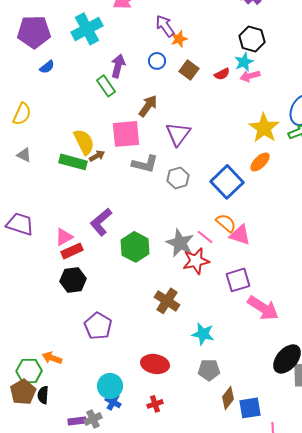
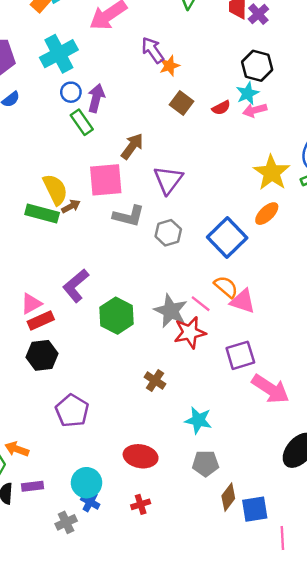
blue circle: (157, 61) -> (71, 92), moved
brown cross: (167, 301) -> (155, 381), size x0.7
purple rectangle: (77, 421) -> (32, 486), moved

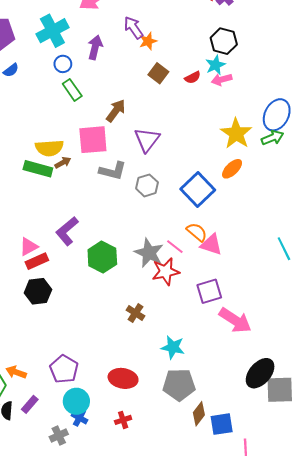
purple arrow: (96, 98) -> (95, 47), moved
yellow semicircle: (55, 189) -> (49, 148), turned 112
purple pentagon: (72, 411) -> (64, 369), moved
gray pentagon: (205, 463) -> (179, 385), size x1.4
purple rectangle: (32, 486) -> (30, 404), turned -42

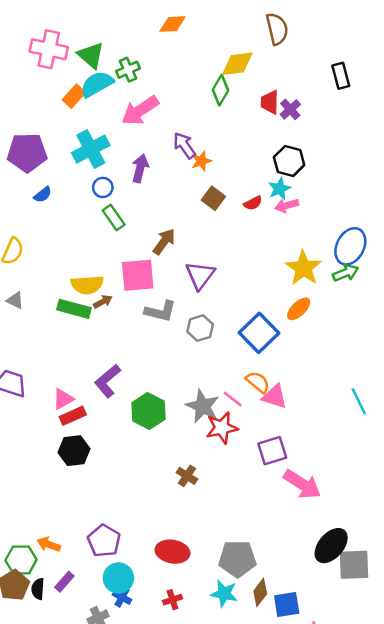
cyan star: (173, 347) -> (224, 594), moved

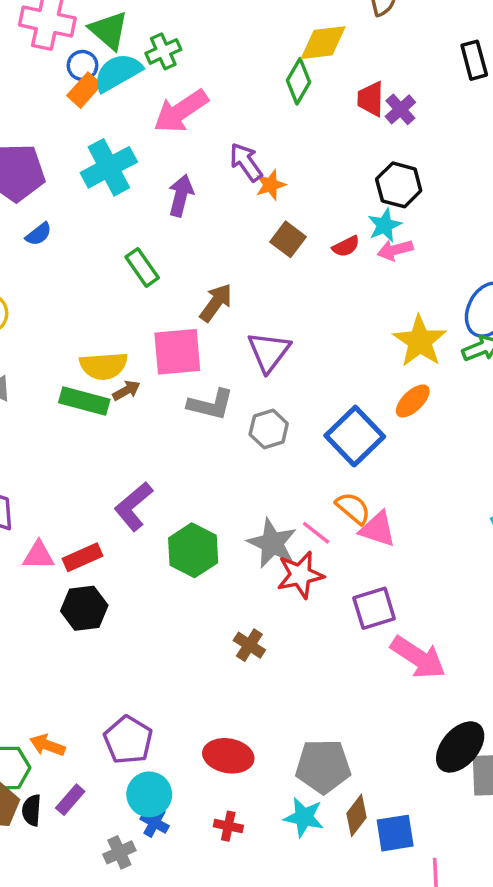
blue circle: (103, 187) -> (82, 65), moved
pink triangle: (63, 399) -> (39, 556), moved, turned 30
red cross: (172, 600) -> (228, 826), turned 30

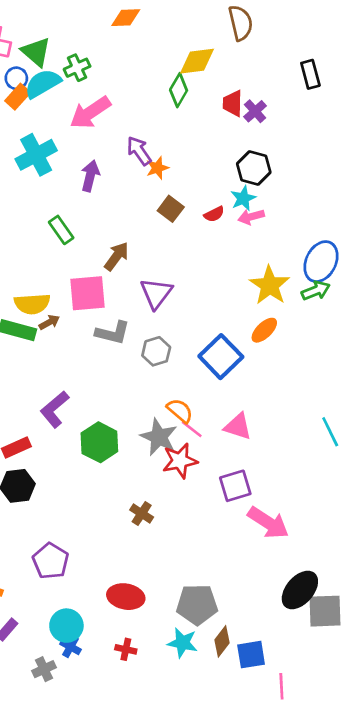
orange semicircle: (353, 508) -> (180, 411), moved
purple pentagon: (128, 740) -> (51, 561), moved

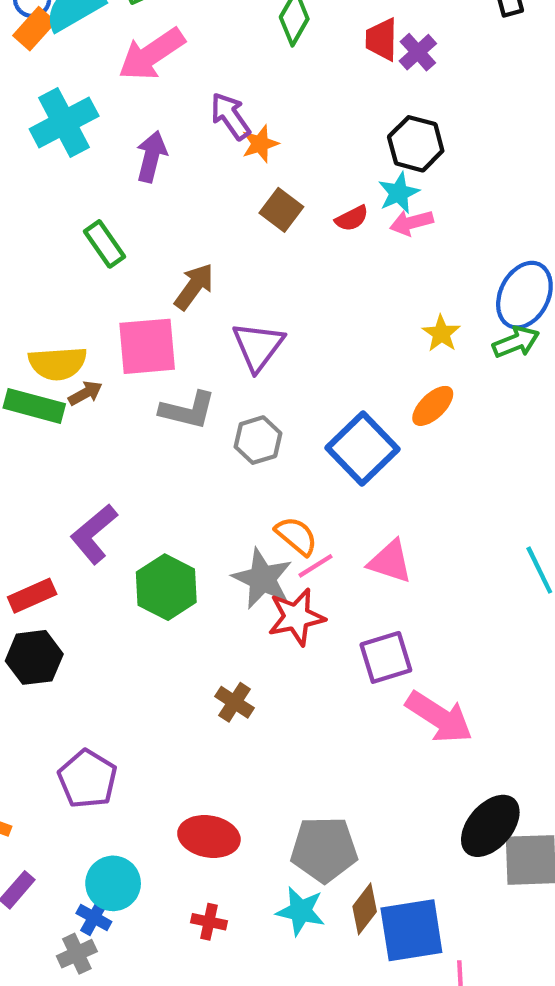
yellow star: (270, 285) -> (441, 333), size x0.6
pink line: (192, 429) -> (316, 566), turned -70
blue cross: (70, 647) -> (94, 917), moved
blue square: (251, 655) -> (411, 930), size x1.4

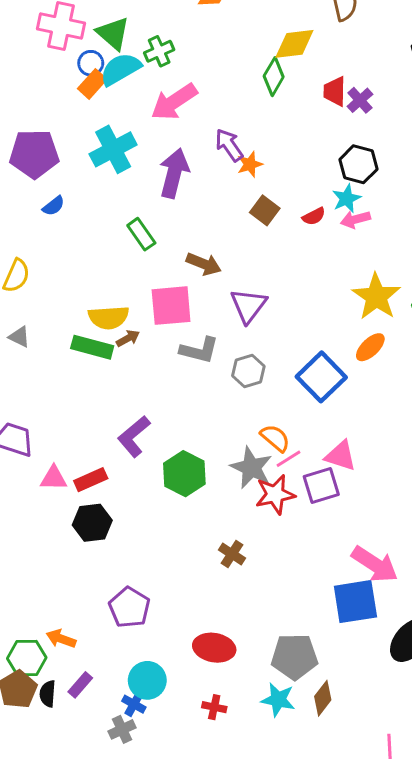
purple arrow: (151, 157) -> (174, 173), size x1.4
brown arrow: (194, 287) -> (204, 264), turned 76
yellow star: (441, 333) -> (376, 297), size x1.8
purple square: (386, 657) -> (321, 486), moved
blue square: (411, 930) -> (355, 602), moved

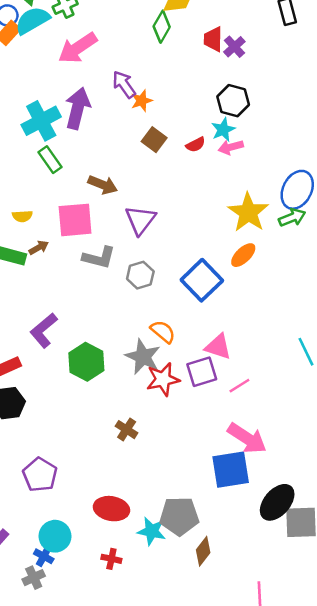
cyan cross: (113, 149) -> (41, 121), moved
yellow semicircle: (109, 317) -> (22, 216), moved, size x0.6
pink line: (289, 459) -> (239, 386), moved
cyan star: (278, 700) -> (152, 531), moved

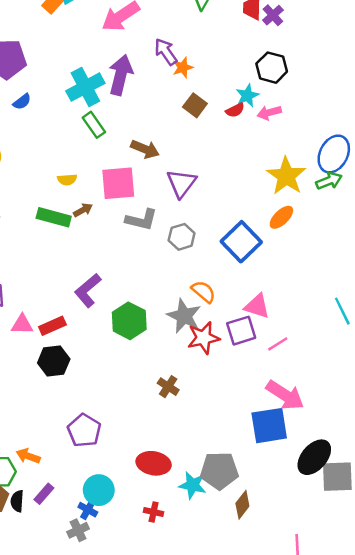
cyan star: (223, 130) -> (247, 96), moved

